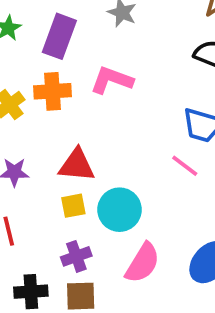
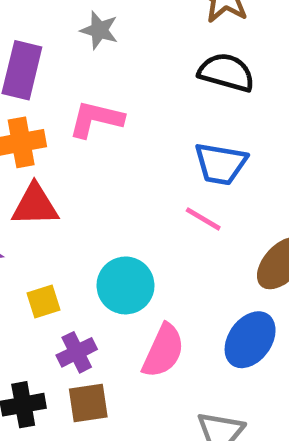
red triangle: (77, 165) -> (35, 205), moved
yellow square: (73, 206) -> (44, 301), moved

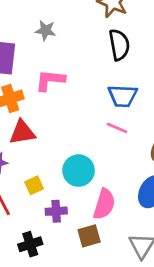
black semicircle: (226, 72) -> (119, 45), turned 72
purple cross: (77, 352) -> (56, 211), turned 30
brown square: (88, 403) -> (89, 236), moved

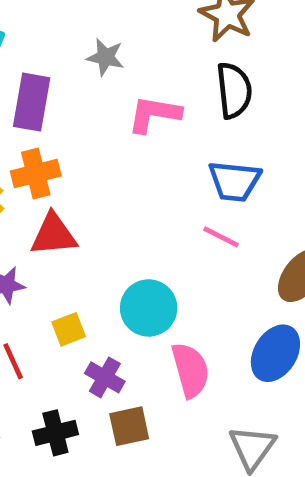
pink L-shape: (50, 80) -> (154, 114), moved
pink semicircle: (104, 204) -> (190, 370), turned -36
purple cross: (56, 211) -> (105, 377), turned 30
brown square: (89, 236) -> (129, 426), moved

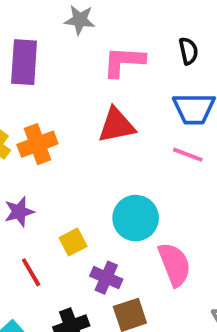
black semicircle: (234, 90) -> (188, 51), moved, size x0.6
orange cross: (36, 174) -> (37, 144), moved
red triangle: (54, 235) -> (117, 125), moved

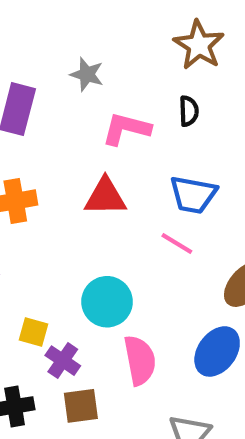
black semicircle: (188, 51) -> (189, 111), moved
yellow square: (73, 242) -> (33, 332), moved, turned 32

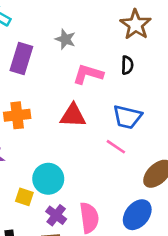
cyan circle: (107, 302) -> (48, 179), moved
purple cross: (63, 361) -> (56, 215), moved

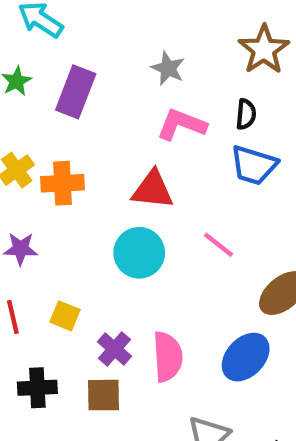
gray star: (65, 39) -> (168, 68), moved
blue trapezoid: (127, 117) -> (254, 165), moved
cyan circle: (48, 179) -> (139, 253), moved

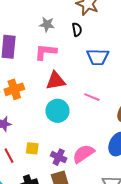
black semicircle: (246, 114) -> (77, 30), moved
pink L-shape: (182, 124) -> (46, 52), moved
pink semicircle: (168, 357) -> (83, 154), turned -105

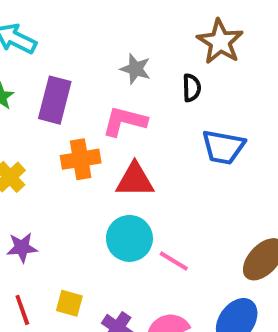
orange cross: (14, 89) -> (81, 159), moved
pink line: (92, 97) -> (174, 261), moved

